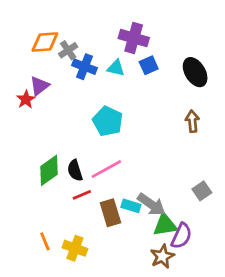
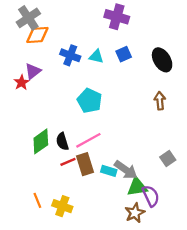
purple cross: (134, 38) -> (117, 17), moved
gray cross: (68, 50) -> (28, 18), moved, size x1.5
brown rectangle: (110, 213) -> (85, 164), moved
purple semicircle: (181, 236) -> (151, 196), turned -50

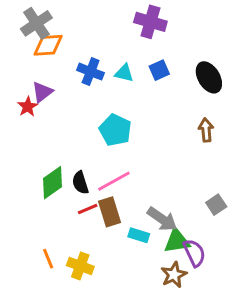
cyan rectangle: (109, 171) -> (139, 235), moved

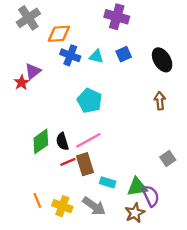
orange diamond: (48, 45) -> (59, 34), moved
gray arrow: (162, 219) -> (94, 206), moved

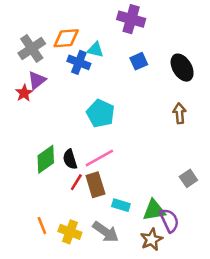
gray cross: (28, 18) -> (32, 48), moved
cyan triangle: (96, 56) -> (95, 50), moved
red line: (68, 162) -> (76, 182), turned -35

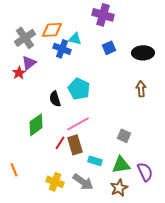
black ellipse: (182, 68) -> (143, 53), turned -60
black semicircle: (70, 159) -> (55, 99), moved
gray square: (188, 178) -> (124, 136), moved, turned -32
purple semicircle: (169, 220) -> (145, 172), moved
orange line: (42, 226) -> (14, 170), moved

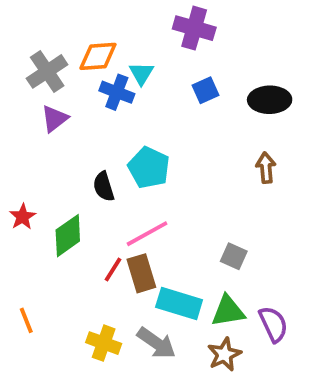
cyan triangle: (75, 39) -> (141, 73), turned 48
red star: (19, 73) -> (23, 217), moved
cyan rectangle: (95, 161) -> (179, 303), size x1.6

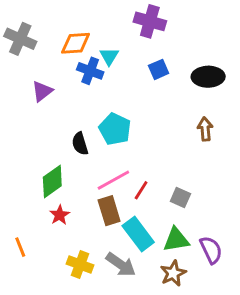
gray cross: (47, 71) -> (20, 39), moved, turned -32
red star: (23, 217) -> (60, 215), moved
red line: (113, 270) -> (141, 190), moved
cyan rectangle: (179, 303) -> (138, 234), turned 36

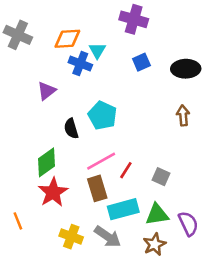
purple triangle: (42, 91) -> (46, 91), moved
red star: (60, 215) -> (53, 192), size x1.6
cyan rectangle: (138, 234) -> (123, 209), turned -68

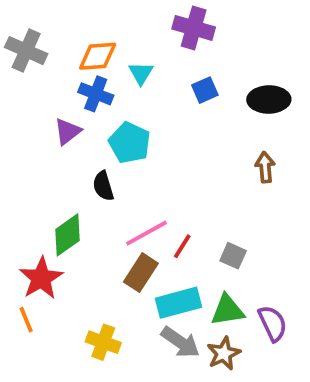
blue cross: (80, 64) -> (96, 94), moved
cyan pentagon: (102, 116) -> (130, 143), moved
brown rectangle: (97, 188) -> (141, 273), turned 50
red star: (53, 192) -> (41, 278), moved
gray arrow: (108, 237) -> (180, 342), moved

